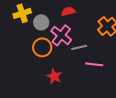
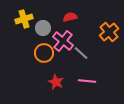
gray line: (79, 47) -> (81, 53), turned 56
pink line: (94, 64) -> (87, 81), moved

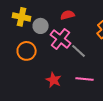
yellow cross: (24, 19) -> (22, 17), turned 30
orange circle: (44, 53) -> (27, 51), moved

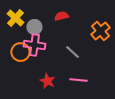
yellow cross: (22, 17) -> (15, 18), turned 30
pink cross: (61, 39) -> (34, 45), moved, turned -30

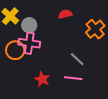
red semicircle: (61, 16) -> (65, 14), moved
gray line: (72, 52) -> (77, 59), moved

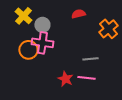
gray line: (77, 59) -> (90, 59), turned -49
red star: (42, 79) -> (65, 79), moved

